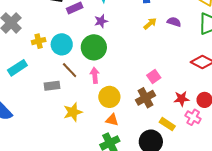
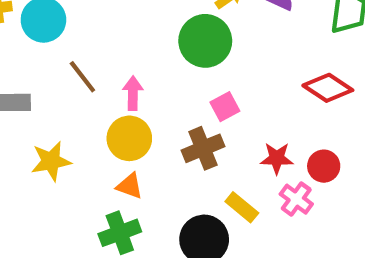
green circle: (94, 47) -> (205, 41), moved
brown line: (70, 70) -> (82, 77), moved
pink arrow: (95, 75) -> (133, 93), moved

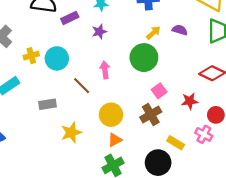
pink arrow: (133, 93) -> (105, 70), moved
red star: (277, 158) -> (190, 101), moved
orange triangle: (130, 186) -> (115, 140), turned -40

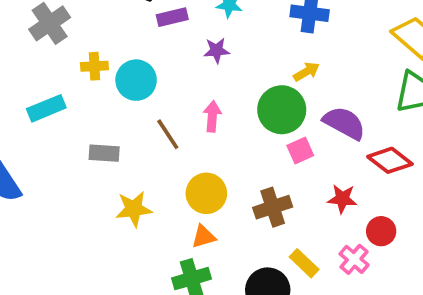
purple semicircle: (180, 30) -> (344, 123), moved, size x1.6
pink square: (159, 91) -> (300, 151), moved

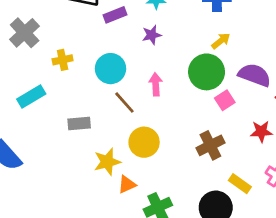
cyan circle: (136, 80) -> (111, 69), moved
yellow circle: (206, 193) -> (144, 142), moved
orange triangle: (204, 237) -> (127, 184), moved

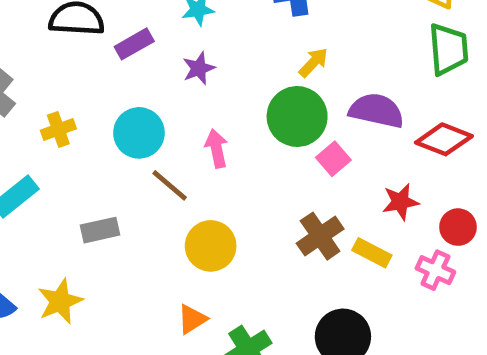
yellow star: (107, 162) -> (60, 301), moved
yellow rectangle: (240, 184) -> (372, 253), moved

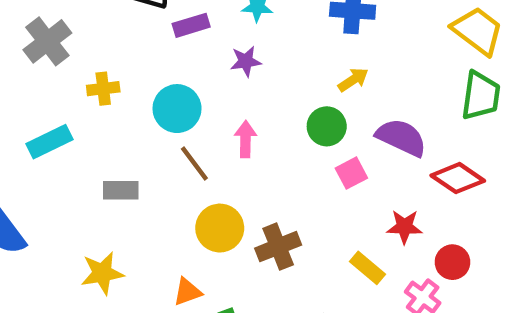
green circle: (297, 117) -> (327, 126), size x0.7
brown cross: (320, 236) -> (278, 247), moved
yellow star: (60, 301) -> (102, 273), moved

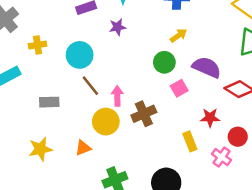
pink arrow: (245, 139) -> (117, 96), moved
brown cross: (278, 247) -> (144, 114), moved
yellow rectangle: (367, 268) -> (190, 141), turned 30
orange triangle: (187, 292) -> (83, 148), moved

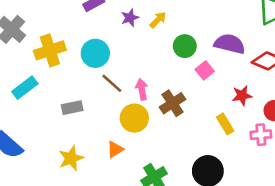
yellow arrow: (178, 36) -> (158, 20), moved
yellow cross: (38, 45) -> (50, 50), size x1.6
pink cross: (222, 157) -> (261, 135), turned -30

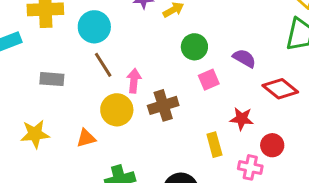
purple semicircle: (230, 44) -> (244, 58), size x0.7

